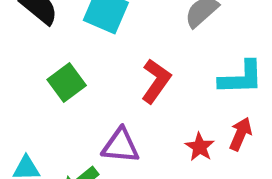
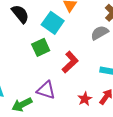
green square: (67, 82) -> (41, 47), moved

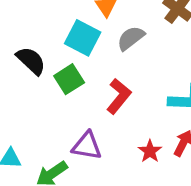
black semicircle: (20, 14) -> (31, 61), moved
gray semicircle: (100, 33) -> (131, 38), moved

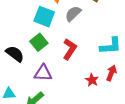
black semicircle: (31, 61) -> (15, 54), moved
purple triangle: (87, 146) -> (43, 73), moved

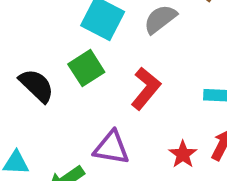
purple triangle: (43, 73) -> (111, 148), moved

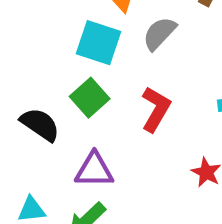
purple triangle: (111, 148) -> (94, 170), moved

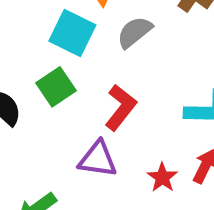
purple triangle: (94, 170) -> (98, 159), moved

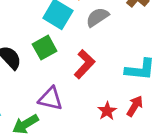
purple triangle: (98, 159) -> (51, 99), moved

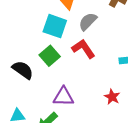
red L-shape: (84, 64) -> (83, 49), moved, turned -65

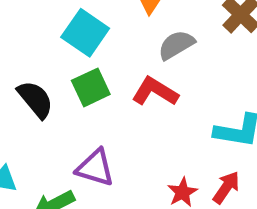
cyan square: (55, 26) -> (85, 33), moved
red L-shape: (83, 49) -> (155, 92), turned -40

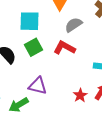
cyan square: (85, 33) -> (29, 21), turned -30

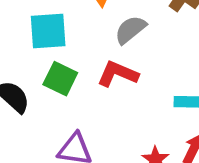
green square: (34, 47) -> (60, 79), turned -30

